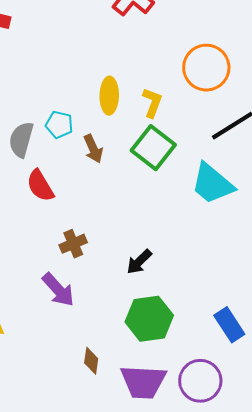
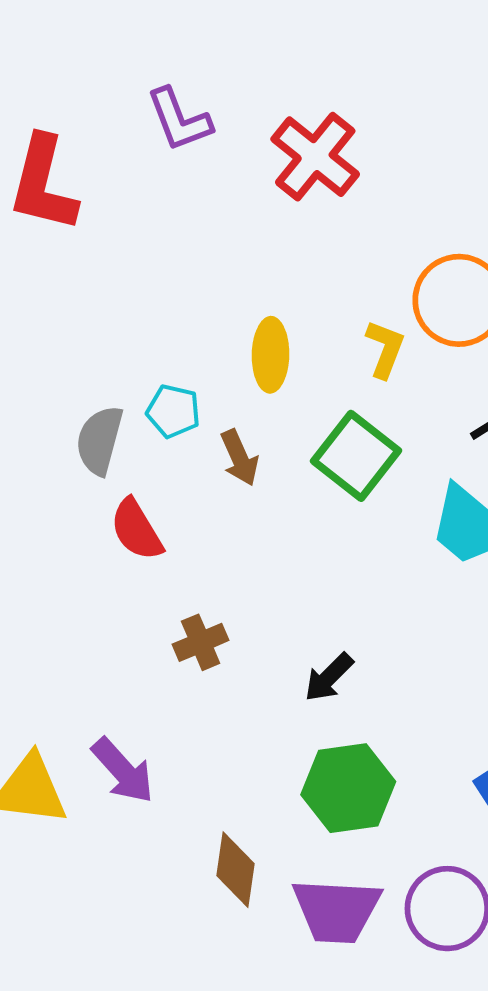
yellow L-shape: (152, 103) -> (385, 349), moved
purple arrow: (58, 290) -> (123, 771), moved
brown diamond: (91, 361) -> (236, 870), size x1.4

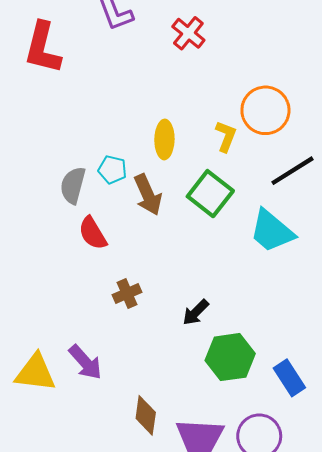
red cross: (315, 157) -> (188, 33), size x0.7
brown arrow: (239, 458) -> (148, 195), size x1.4
green hexagon: (348, 788) -> (230, 357), moved

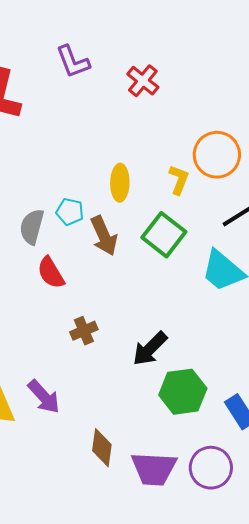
black arrow: (196, 312) -> (150, 349), size x1.4

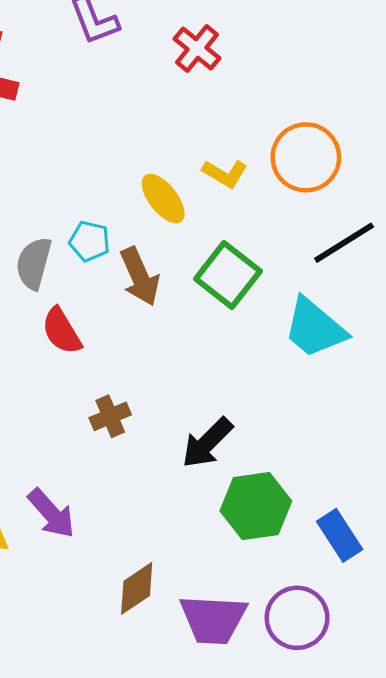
yellow L-shape: (179, 180) -> (225, 174), moved, turned 100
yellow ellipse: (120, 183) -> (163, 199), turned -39
brown diamond: (102, 448) -> (137, 588), turned 48

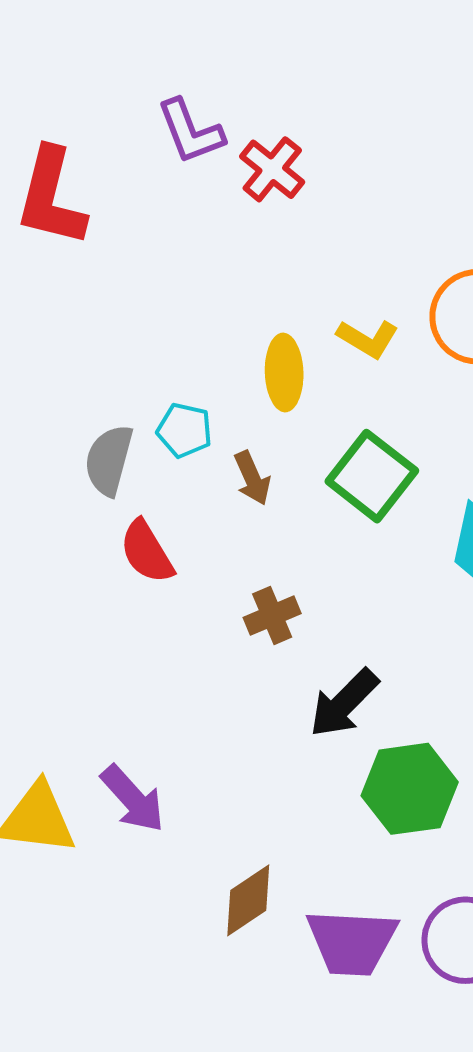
red cross: (197, 48) -> (272, 169), moved
yellow ellipse: (163, 199) -> (284, 372), turned 36
brown arrow: (140, 277) -> (252, 478), size x0.7
brown cross: (110, 416) -> (272, 616), moved

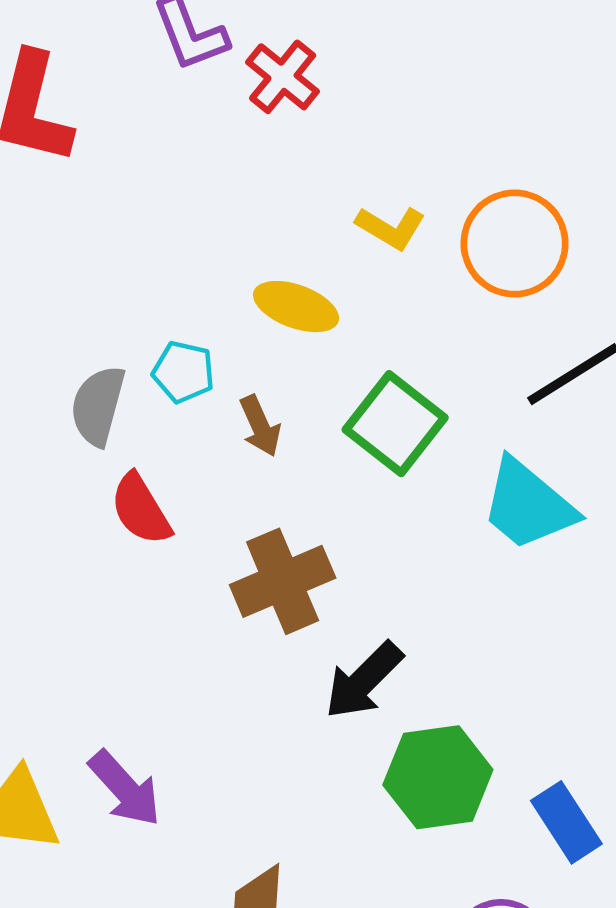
yellow L-shape: (368, 339) -> (391, 228), moved
yellow ellipse: (284, 372) -> (296, 307), turned -68
brown cross: (272, 616) -> (283, 581), size x1.6

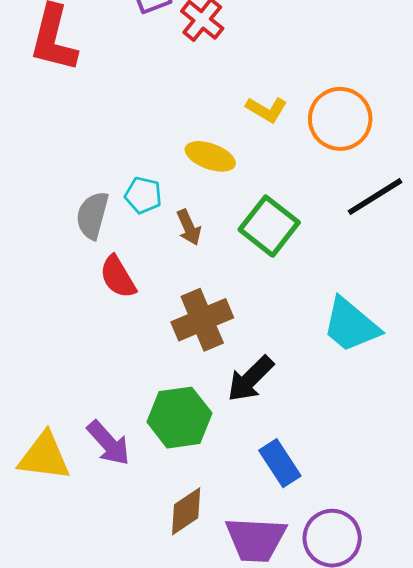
cyan trapezoid: (528, 505) -> (351, 325), moved
green hexagon: (438, 777) -> (179, 418), moved
blue rectangle: (566, 822) -> (280, 463), moved

